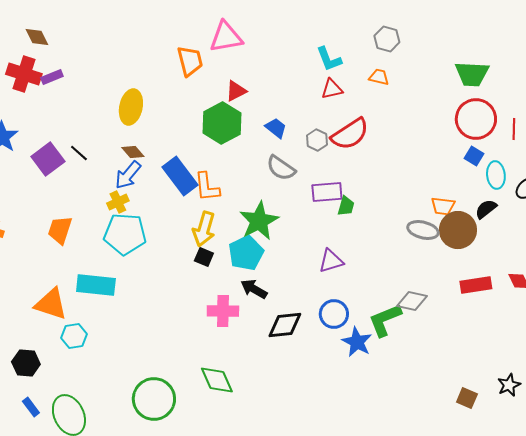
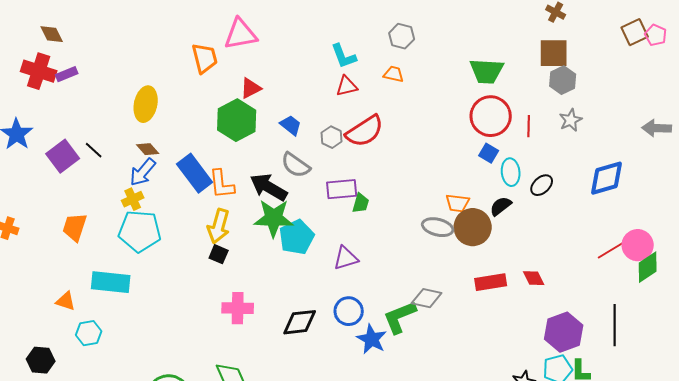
green star: (259, 221) -> (274, 218), turned 30
cyan pentagon: (246, 253) -> (297, 237), moved
black arrow: (254, 289) -> (269, 187), moved, size x1.4
orange triangle: (51, 304) -> (66, 301), size x0.6

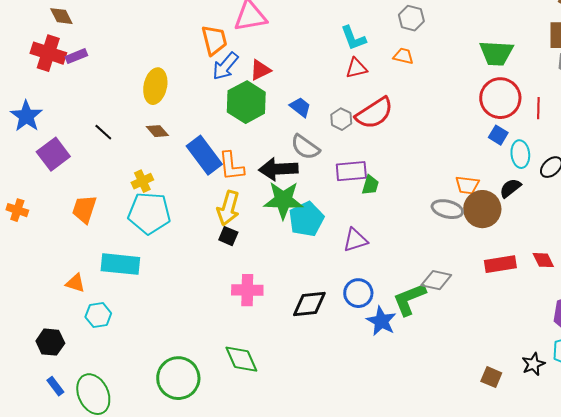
purple square: (63, 156) -> (53, 154), moved
blue arrow: (143, 172) -> (225, 66), moved
black arrow: (269, 187) -> (278, 169), turned -33

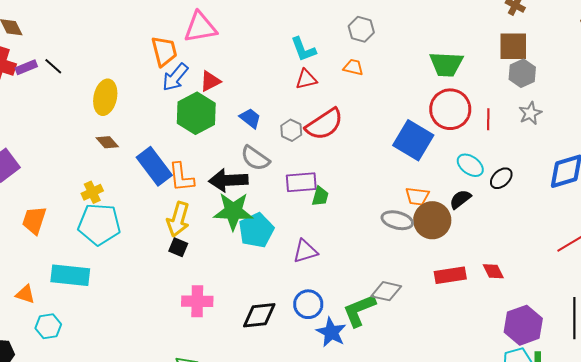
black line: (103, 132) -> (53, 66), moved
blue square: (498, 135) -> (413, 140), moved, size x2.0
cyan ellipse: (520, 154) -> (470, 165), turned -48

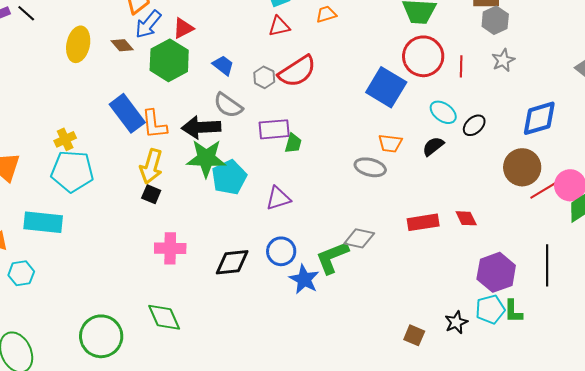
orange trapezoid: (353, 67) -> (326, 14), turned -30
brown diamond: (107, 142) -> (122, 45), moved
brown circle: (432, 220) -> (522, 167), moved

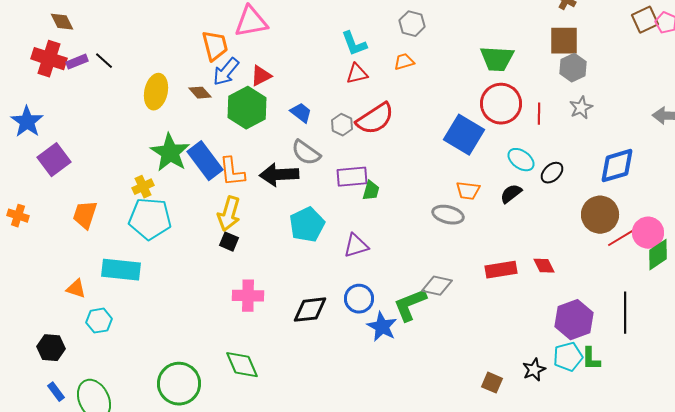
green star: (206, 158) -> (170, 153), moved, turned 30

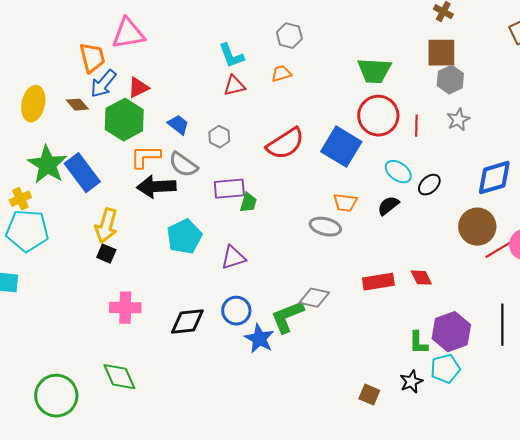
red semicircle: (375, 119) -> (285, 144), moved
orange L-shape: (232, 172) -> (145, 157), moved, turned 96
green L-shape: (591, 359) -> (418, 343), moved

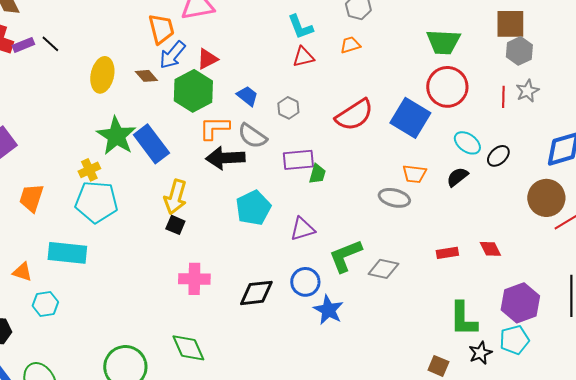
red line: (416, 126) -> (503, 97), moved
red rectangle: (378, 282) -> (447, 253), size x0.7
green L-shape: (287, 317) -> (345, 256), moved
green L-shape: (418, 343) -> (463, 319), moved, size x1.5

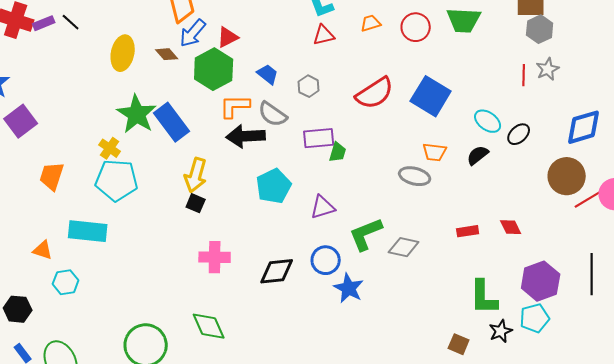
red circle: (447, 87) -> (416, 27), moved, size x0.7
yellow cross: (89, 170) -> (110, 148), turned -30

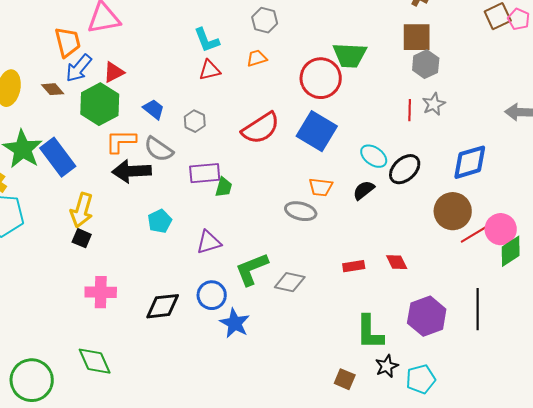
red circle: (416, 27) -> (321, 78), moved, size x1.4
black ellipse: (519, 134) -> (405, 169), size x1.4
cyan pentagon: (274, 186) -> (160, 221), size x0.7
cyan pentagon: (535, 318) -> (421, 379), moved

